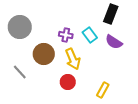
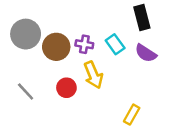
black rectangle: (111, 14) -> (142, 17), turned -36
brown circle: (44, 54) -> (56, 47), moved
red circle: (68, 82) -> (66, 88), moved

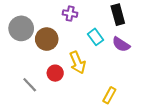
purple cross: (84, 44) -> (70, 14), moved
gray line: (26, 92) -> (30, 85), moved

